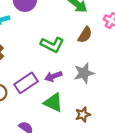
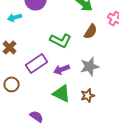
purple rectangle: (26, 83) -> (37, 63), moved
brown star: (83, 115) -> (88, 95), moved

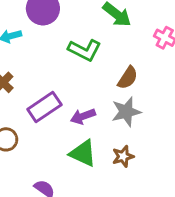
brown semicircle: (91, 31) -> (128, 78), moved
green L-shape: (61, 40) -> (85, 50), moved

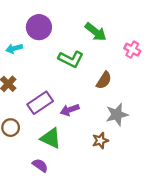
gray star: (126, 112) -> (117, 115), moved
green triangle: (83, 153) -> (51, 138), moved

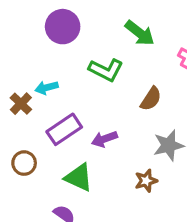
cyan arrow: (14, 48) -> (47, 88), moved

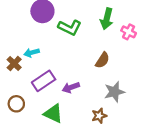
green arrow: (140, 33) -> (107, 19), moved, turned 66
green L-shape: (106, 70) -> (70, 27), moved

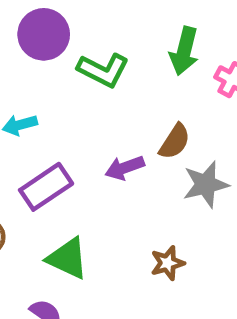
purple arrow: (71, 87) -> (125, 168), moved
gray star: (114, 92) -> (206, 184), moved

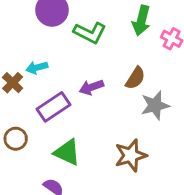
purple arrow: (125, 168) -> (91, 87), moved
brown star: (168, 263) -> (131, 155), size x1.5

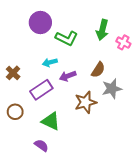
cyan arrow: (37, 68) -> (50, 62), moved
brown star: (131, 155) -> (86, 102), moved

